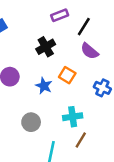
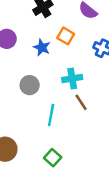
brown line: (81, 140) -> (81, 102), turned -63

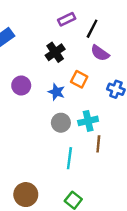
gray circle: (30, 85) -> (61, 123), moved
brown line: (81, 102) -> (98, 144), turned 42

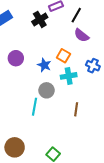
black cross: (55, 52) -> (40, 19), moved
cyan cross: (88, 121) -> (69, 76), moved
cyan line: (69, 158) -> (34, 107), moved

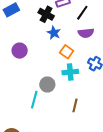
black cross: (40, 19) -> (46, 14), turned -35
purple semicircle: (82, 35) -> (86, 33), turned -49
blue star: (44, 65) -> (54, 33), moved

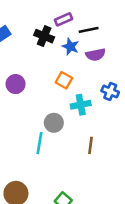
black line: (82, 13) -> (89, 30), turned 49
blue star: (54, 33) -> (70, 47), moved
orange square: (67, 52) -> (64, 80), moved

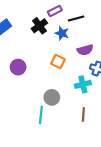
black cross: (44, 36) -> (39, 26), turned 35
purple semicircle: (96, 55) -> (85, 50), moved
cyan cross: (81, 105) -> (83, 84), moved

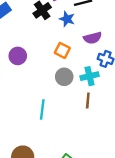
gray circle: (52, 97) -> (64, 77), moved
brown line: (83, 114) -> (88, 100), moved

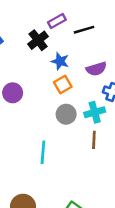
blue star: (67, 19) -> (60, 61), moved
orange square: (62, 50) -> (63, 84), turned 35

